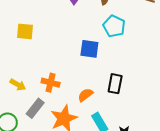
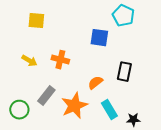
orange cross: (51, 83) -> (60, 60), moved
yellow arrow: (18, 85) -> (29, 61), moved

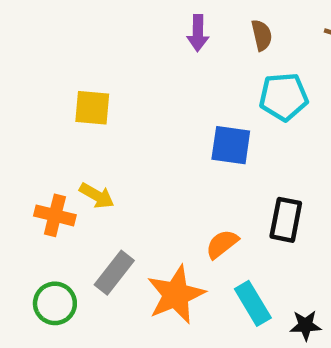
cyan pentagon: (123, 16) -> (284, 97), turned -30
orange cross: (60, 60) -> (55, 215), moved
yellow arrow: (29, 61) -> (97, 196), moved

